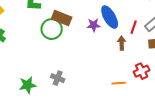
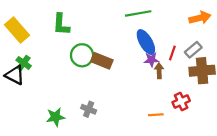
brown rectangle: (62, 18) -> (102, 61), moved
purple star: (94, 25) -> (151, 60), moved

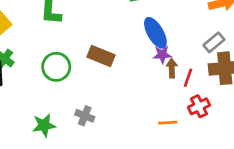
red line: (172, 53) -> (188, 78), moved
green circle: (82, 55) -> (56, 67), moved

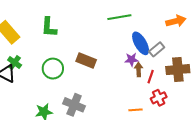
blue ellipse: (155, 33) -> (141, 43), moved
gray rectangle: (214, 42) -> (157, 49), moved
gray cross: (85, 116) -> (74, 105), size x1.5

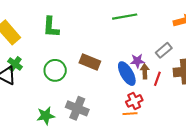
blue ellipse: (141, 43) -> (127, 74), moved
red cross: (159, 98) -> (134, 101), moved
orange line: (136, 110) -> (130, 114), moved

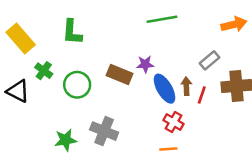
purple star: (137, 61) -> (145, 64), moved
green cross: (15, 64) -> (44, 71), moved
red cross: (134, 101) -> (174, 122), turned -35
orange line: (130, 114) -> (168, 149), moved

